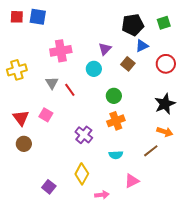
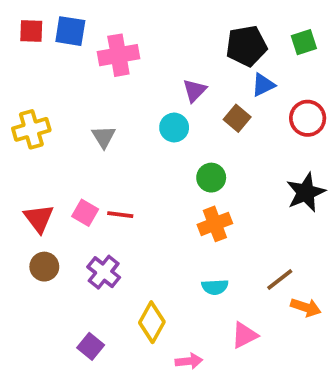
pink cross: (61, 51) -> (118, 55), moved
gray triangle: (52, 83) -> (104, 137), moved
red line: (70, 90) -> (120, 215), moved, turned -48
orange arrow: (165, 132) -> (306, 307), moved
purple cross: (84, 135) -> (104, 272), moved

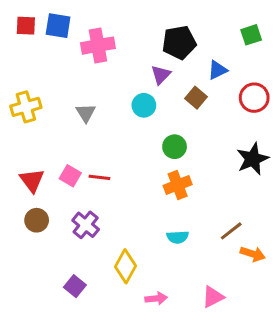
black pentagon: (246, 46) -> (179, 42), moved
pink triangle: (245, 335) -> (213, 297), moved

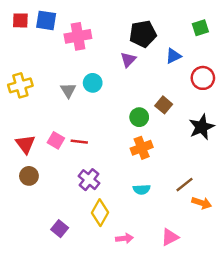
brown square: (196, 98) -> (164, 105), moved
cyan circle: (144, 105) -> (93, 83), moved
purple cross: (86, 225) -> (89, 180), moved

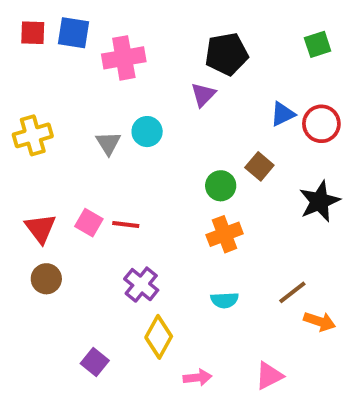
blue triangle: (173, 56) -> (283, 114), moved

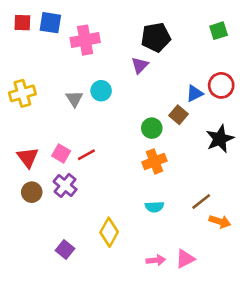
blue triangle: (283, 114) -> (194, 93), moved
red line: (126, 225) -> (86, 155), turned -36
purple cross: (141, 285) -> (65, 185), moved
pink arrow: (197, 378) -> (156, 260), moved

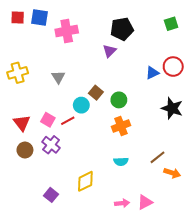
cyan circle: (101, 91) -> (81, 105), moved
brown square: (178, 115) -> (96, 93), moved
black star: (220, 139) -> (172, 108), turned -30
yellow diamond: (109, 232) -> (85, 181), turned 35

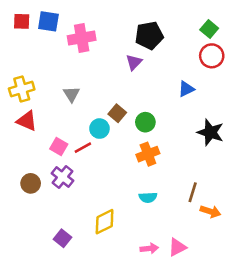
green square: (171, 24) -> (209, 29), turned -32
red circle: (173, 67) -> (212, 56), moved
red triangle: (22, 123) -> (27, 121), moved, turned -30
brown line: (157, 157) -> (193, 192), turned -35

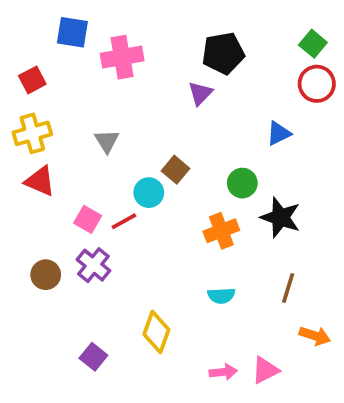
red square: (22, 21) -> (32, 80), moved, turned -30
green circle: (145, 122) -> (242, 183), moved
black star: (210, 132) -> (280, 217), moved
orange arrow: (210, 211) -> (315, 336), moved
yellow diamond: (105, 222) -> (156, 332), turned -44

